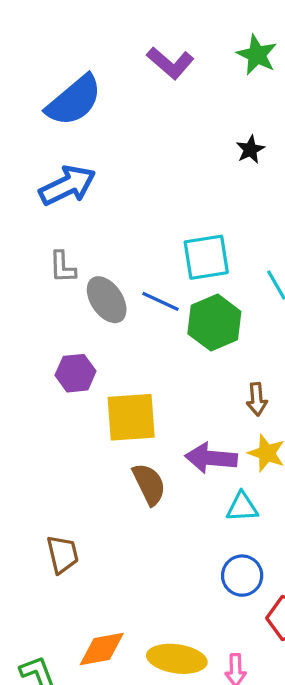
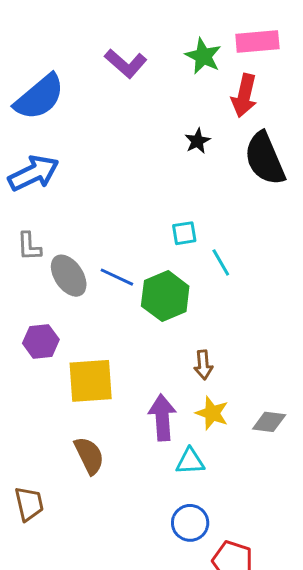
cyan square: (206, 257) -> (184, 233), moved, size x0.6
purple arrow: (211, 458) -> (162, 418), turned 81
brown semicircle: (149, 484) -> (89, 456), moved

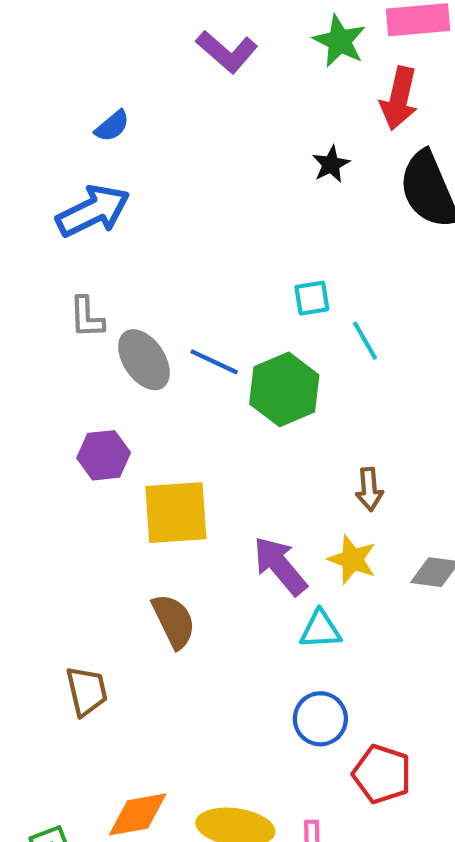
blue semicircle: (39, 97) -> (112, 126), moved, size x0.5
brown arrow: (203, 365) -> (369, 489), moved
purple arrow: (162, 418) -> (280, 566), turned -36

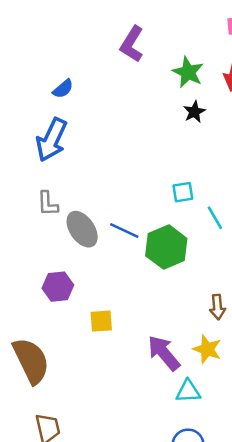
green star: (339, 41) -> (188, 72), moved
purple L-shape: (227, 52) -> (132, 44), turned 81
blue arrow: (93, 211) -> (51, 140), turned 141
yellow square: (176, 513) -> (101, 321), size x0.6
brown semicircle: (174, 621) -> (31, 361), moved, size x1.4

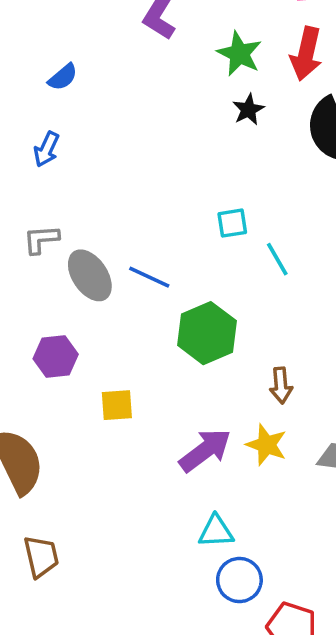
blue arrow: (51, 140) -> (47, 149), size x0.6
gray L-shape: (48, 204) -> (41, 239), turned 88
green hexagon: (166, 247) -> (207, 333), moved
purple arrow: (164, 353) -> (205, 450), turned 93
cyan triangle: (188, 391) -> (216, 531), moved

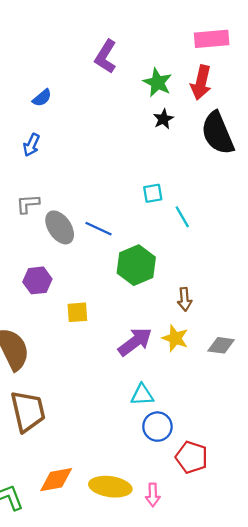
brown trapezoid: (41, 557) -> (28, 411), size x1.5

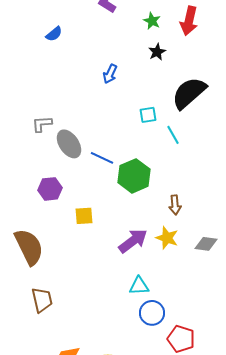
green star: (157, 82) -> (152, 21), size x0.7
black semicircle: (218, 133) -> (189, 93), moved, turned 72
blue arrow: (31, 145) -> (110, 74), moved
blue line: (99, 229) -> (102, 158), moved
brown trapezoid: (28, 411) -> (42, 300), size x0.7

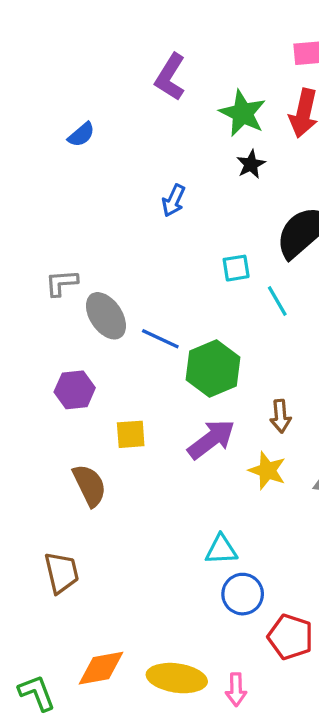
green star: (152, 21) -> (243, 113), size x1.6
purple arrow: (133, 241) -> (211, 439), moved
brown semicircle: (29, 247) -> (90, 485), moved, size x0.7

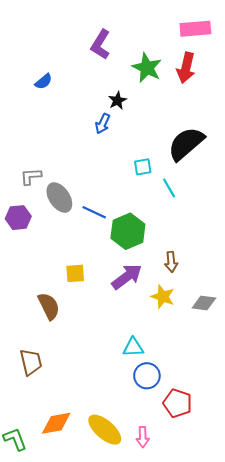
black star: (251, 164) -> (117, 100), moved
purple hexagon: (75, 390) -> (18, 218), moved
yellow ellipse: (177, 678) -> (105, 430), turned 33

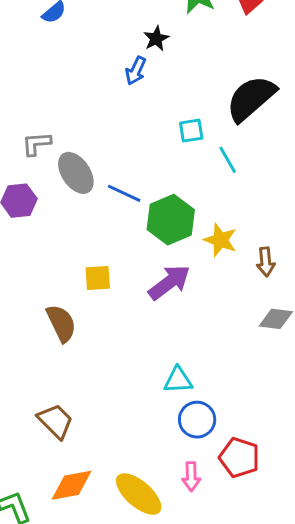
brown arrow: (171, 262) -> (266, 262), moved
yellow star: (163, 297) -> (220, 240), moved
brown trapezoid: (31, 362) -> (55, 421), moved, turned -32
pink arrow: (143, 437) -> (191, 477), moved

